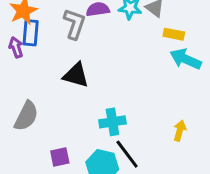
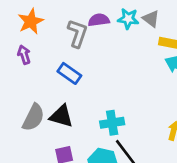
blue rectangle: (31, 33) -> (69, 73), moved, turned -60
black triangle: (76, 75) -> (61, 116), moved

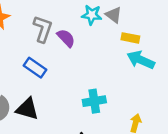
purple semicircle: (99, 20) -> (66, 38), moved, turned 54
cyan cross: (112, 123) -> (94, 101), moved

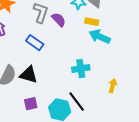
yellow rectangle: (130, 38) -> (92, 22), moved
cyan arrow: (141, 60) -> (100, 37), moved

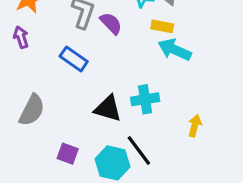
black triangle: (29, 75) -> (108, 109), moved
purple square: (31, 104) -> (68, 154), turned 32

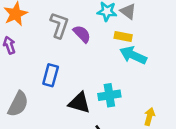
blue rectangle: (74, 59) -> (51, 75), moved, turned 70

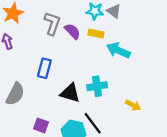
yellow rectangle: (123, 36) -> (96, 34), moved
yellow arrow: (149, 117) -> (133, 105), turned 104

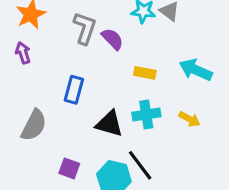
yellow rectangle: (96, 34) -> (145, 73), moved
cyan arrow: (118, 50) -> (196, 70), moved
yellow arrow: (133, 105) -> (189, 119), moved

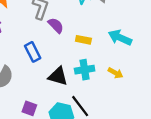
purple semicircle: (112, 39) -> (56, 25), moved
blue rectangle: (74, 90) -> (33, 52), turned -42

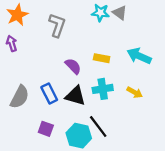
purple semicircle: (56, 25) -> (73, 66), moved
blue rectangle: (33, 52) -> (49, 93), moved

